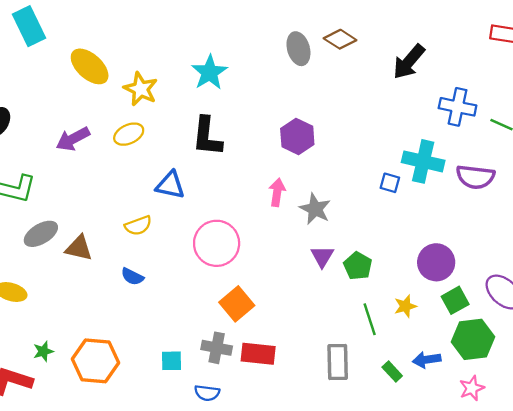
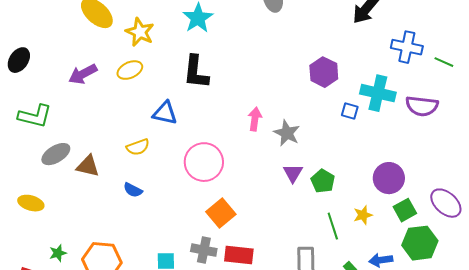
purple hexagon: (297, 136) -> (324, 72), moved

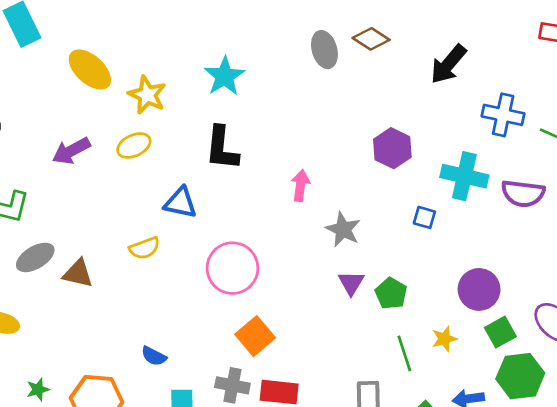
blue square: (350, 111) -> (424, 217), moved
pink arrow: (255, 119) -> (300, 185), moved
blue semicircle: (133, 190) -> (154, 356), moved

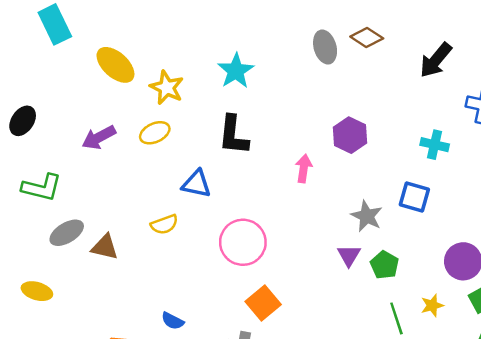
purple hexagon: (392, 148) -> (350, 135), moved
cyan cross: (464, 176) -> (435, 145), moved, size x0.7
blue square: (424, 217) -> (414, 197), size x1.5
gray star: (343, 229) -> (367, 216), moved

